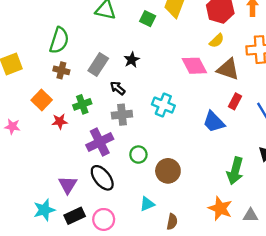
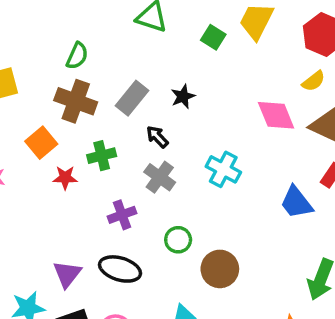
green semicircle: (59, 40) -> (77, 56), size x0.7
brown cross: (61, 70) -> (76, 101), size x1.6
gray cross: (122, 115) -> (160, 177), turned 36
purple cross: (100, 142) -> (122, 215), size x0.7
black ellipse: (102, 178) -> (120, 269), turned -40

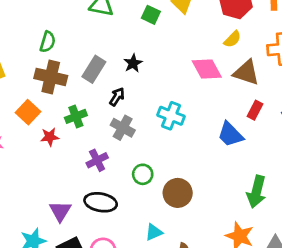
black arrow: (157, 137) -> (117, 97), turned 84

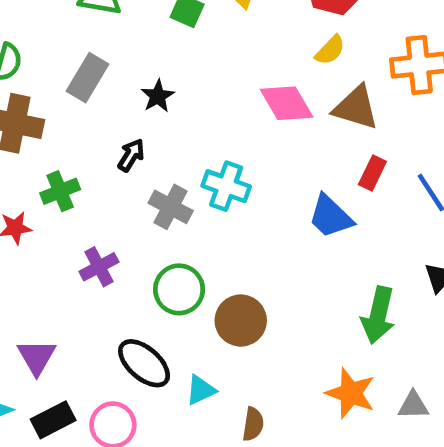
gray rectangle: (94, 69) -> (87, 78), moved
gray cross: (123, 128) -> (171, 207), moved
green circle: (143, 174) -> (179, 289), size x1.4
black ellipse: (101, 202) -> (144, 363), moved, turned 32

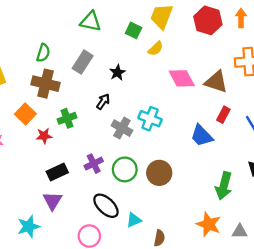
yellow semicircle: (330, 50) -> (156, 49), moved
purple cross: (99, 267) -> (94, 164), moved
brown circle: (241, 321) -> (159, 173), moved
black rectangle: (53, 420) -> (57, 172), moved

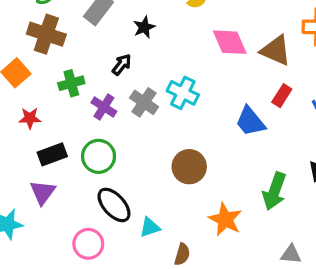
red star: (44, 136) -> (30, 118), moved
purple cross: (94, 164) -> (104, 107), moved, turned -36
green circle: (125, 169) -> (99, 156), moved
orange star: (209, 224) -> (225, 219), moved

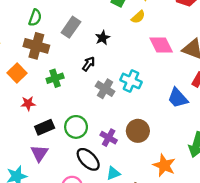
purple cross: (104, 107) -> (109, 138), moved

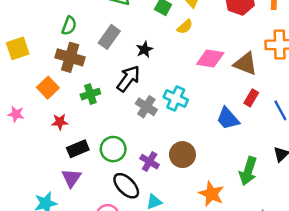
pink diamond: (161, 45) -> (210, 59), turned -55
black arrow: (89, 64) -> (128, 79), size x1.6

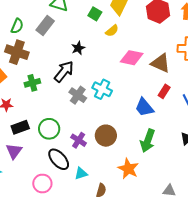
gray rectangle: (109, 37) -> (45, 25), moved
green arrow: (248, 171) -> (148, 141), moved

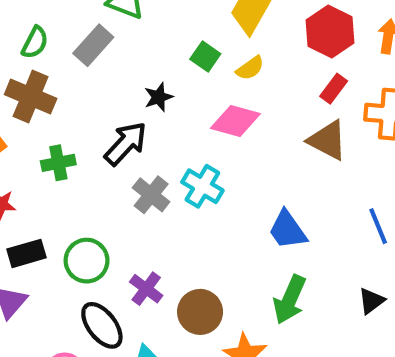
green square: (95, 14) -> (205, 56), moved
yellow semicircle: (112, 31) -> (250, 68), moved
pink diamond: (132, 58) -> (235, 121), moved
red rectangle: (164, 91) -> (334, 89), moved
brown circle: (106, 136) -> (200, 312), moved

